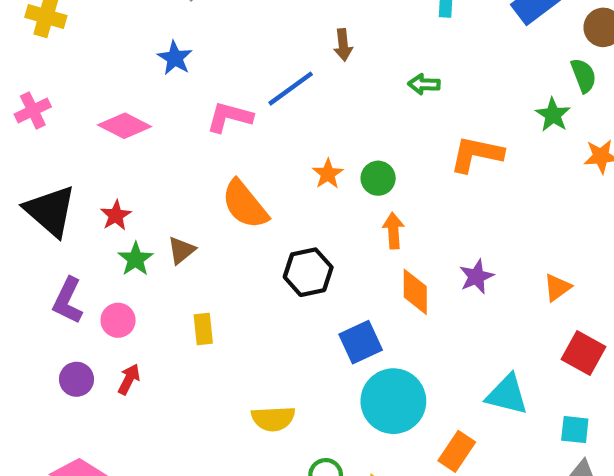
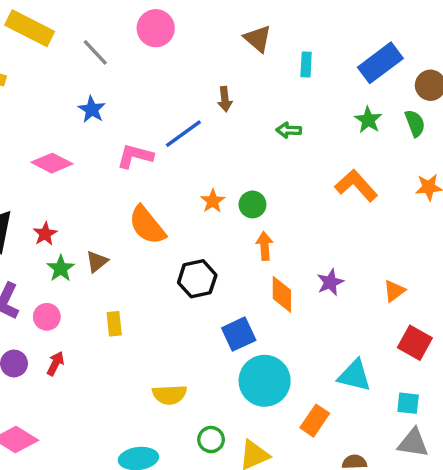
green star: (553, 115) -> (368, 120), moved
orange L-shape: (476, 154) -> (356, 185), moved, turned 36

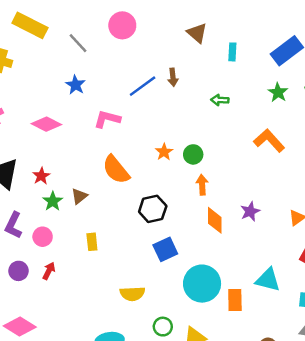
blue line: (183, 134) -> (143, 86), moved
blue square: (239, 334) -> (165, 249), moved
orange rectangle: (315, 421) -> (235, 300), moved, turned -35

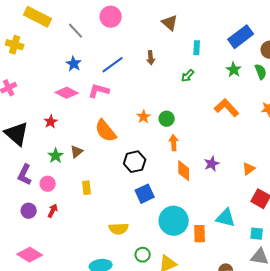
cyan rectangle: (232, 52) -> (197, 48), moved
blue line: (143, 86) -> (113, 65), moved
green arrow: (220, 100) -> (188, 76), turned -48
pink diamond: (46, 124) -> (67, 93), moved
red star: (41, 176) -> (51, 122), moved

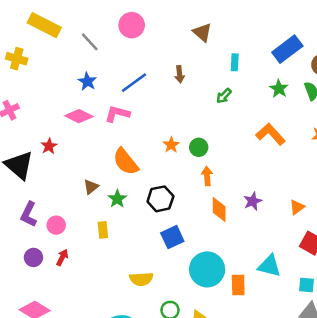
red star: (51, 122) -> (49, 146), moved
green star: (56, 156) -> (117, 199), moved

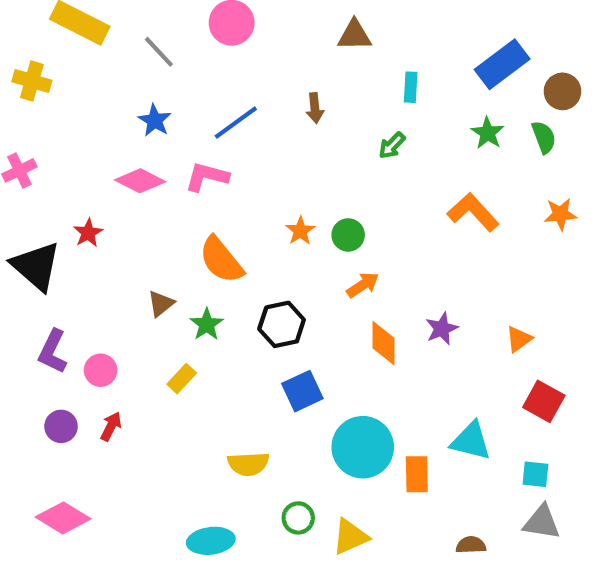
brown triangle: (202, 32) -> (354, 35), turned -42
orange arrow: (207, 176) -> (363, 285), turned 60
yellow rectangle: (103, 230) -> (182, 379), turned 49

